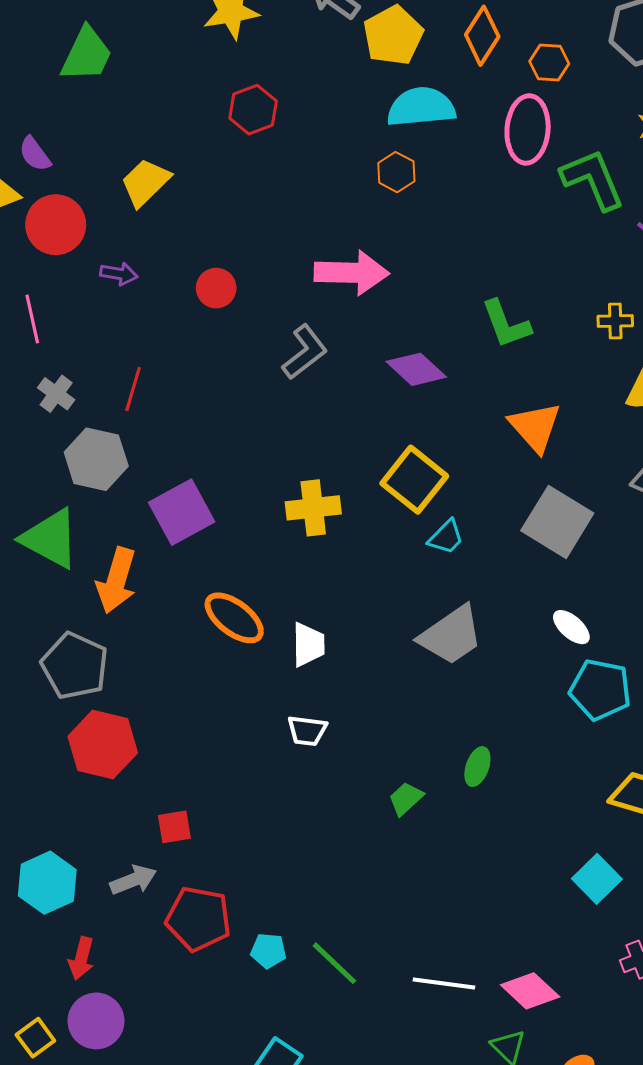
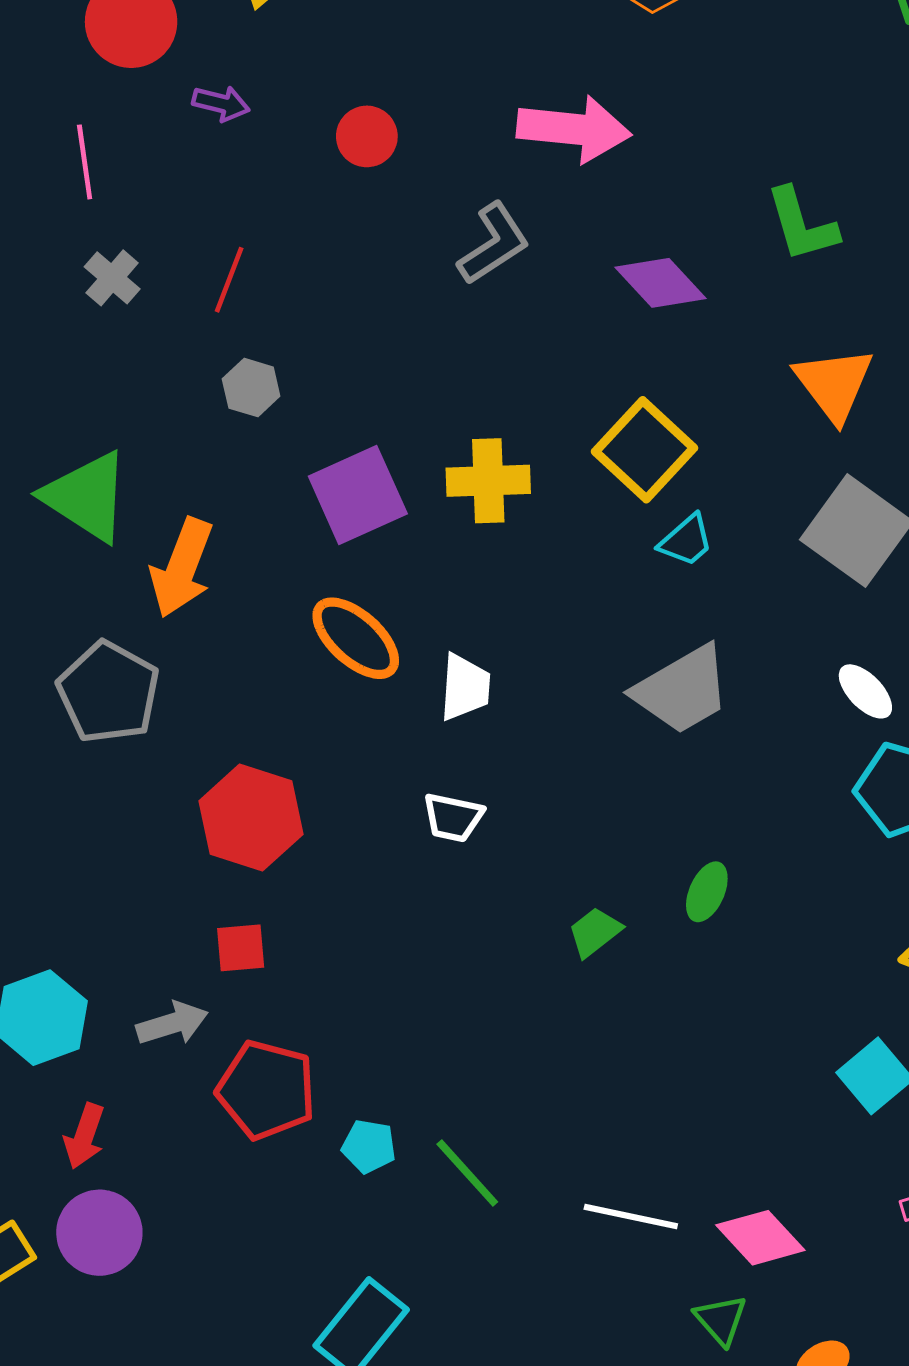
gray hexagon: (96, 459) -> (251, 388), moved, size x0.6
purple square: (182, 512) -> (358, 495), moved
red hexagon: (103, 745) -> (251, 818), moved

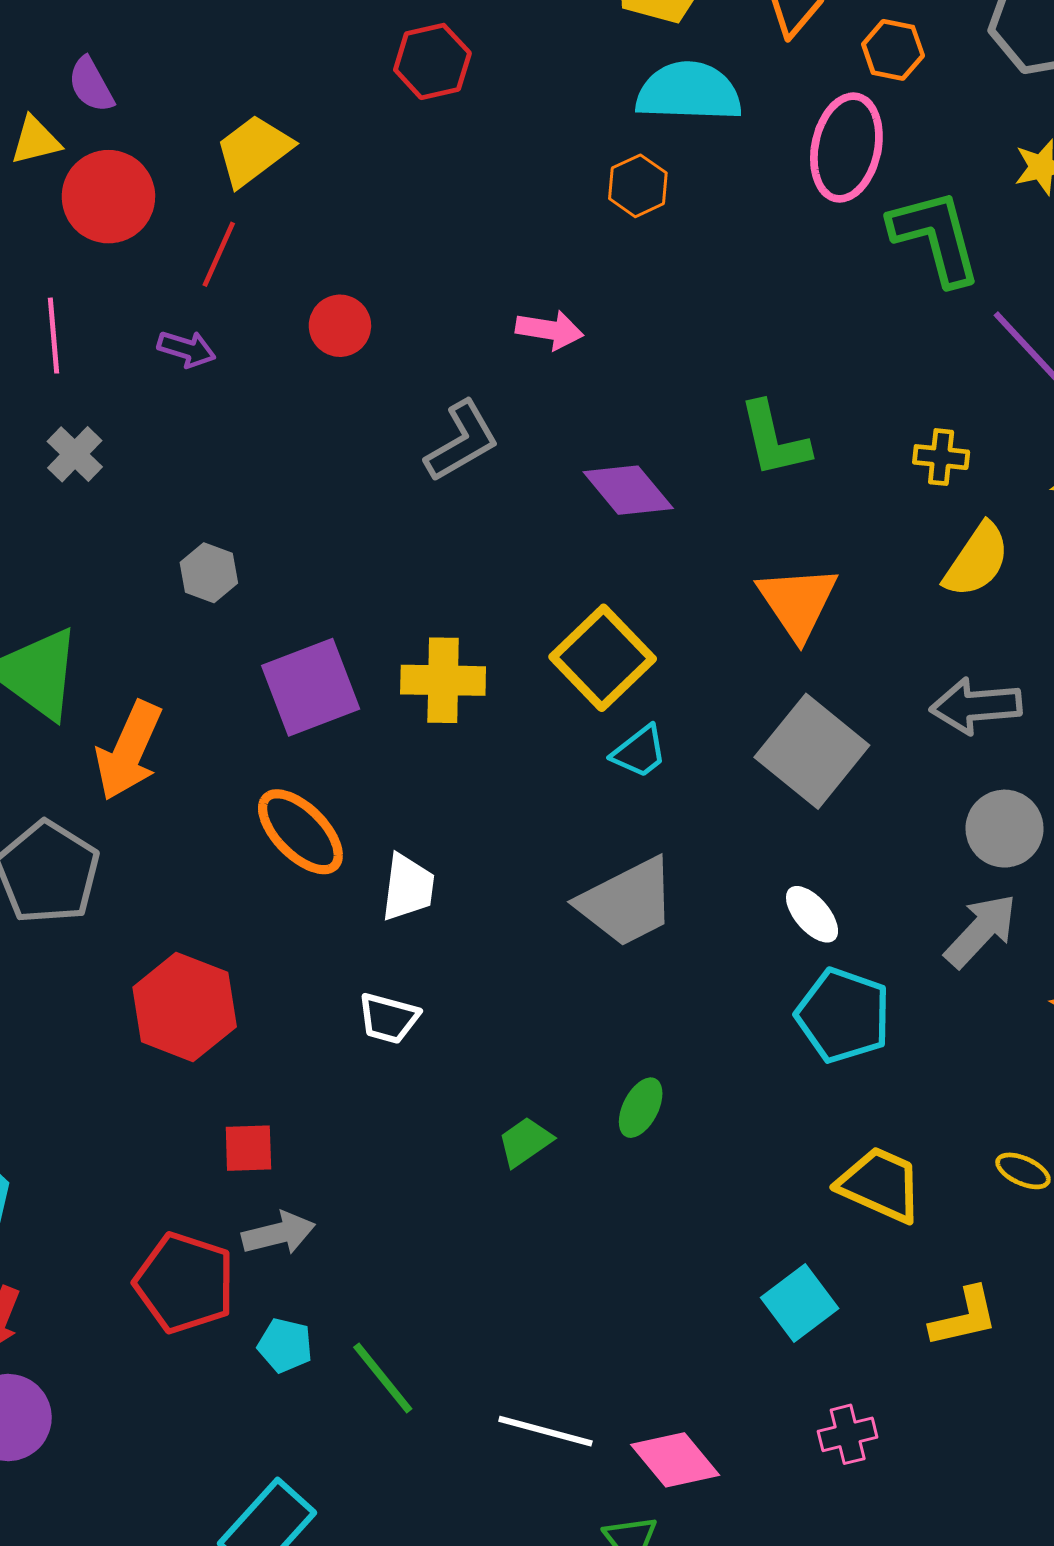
purple arrow: (221, 103) -> (187, 349), moved
pink arrow: (574, 129) -> (549, 330), size x0.6
red line: (229, 280) -> (219, 254), moved
red square: (241, 948) -> (248, 1148), moved
gray arrow: (172, 1023) -> (279, 1233), moved

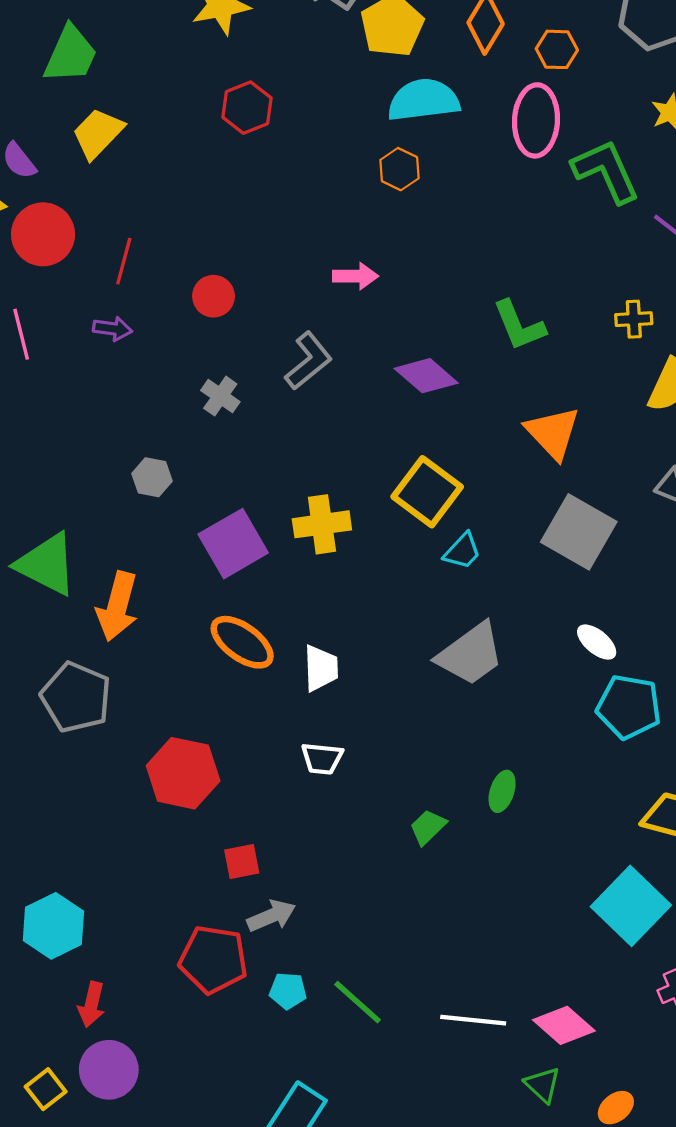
yellow trapezoid: (254, 150) -> (98, 133), moved
gray cross: (75, 454) -> (220, 396), moved
cyan square: (800, 1303) -> (631, 906), size x1.5

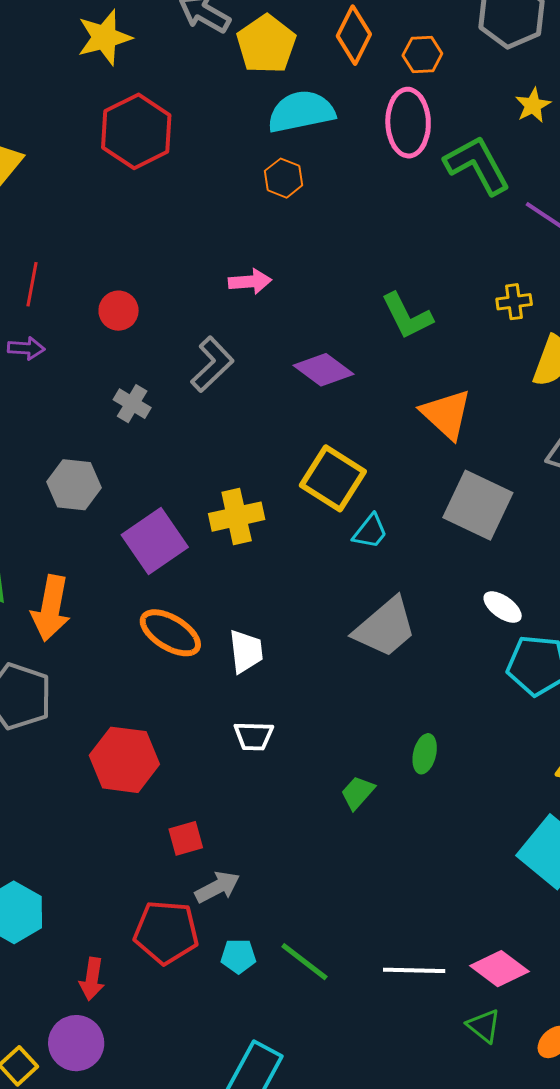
red hexagon: (247, 108) -> (136, 131), size x1.5
gray hexagon: (152, 477) -> (74, 485), size x1.4
red arrow: (91, 1004) -> (92, 979), moved

